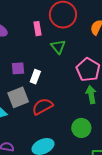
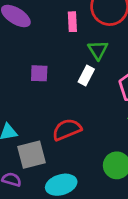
white rectangle: (35, 77) -> (86, 76), moved
gray square: (18, 97) -> (32, 155), moved

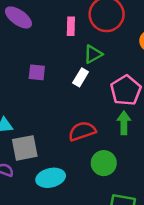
green triangle: (98, 50) -> (93, 54), turned 30
red semicircle: (67, 130) -> (82, 131), moved

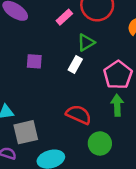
pink rectangle: (71, 26) -> (64, 17), turned 49
red semicircle: (82, 131) -> (79, 115), turned 45

